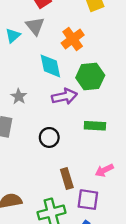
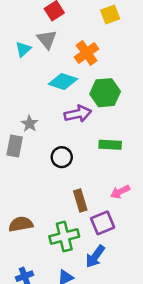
cyan diamond: (50, 66) -> (63, 81), turned -60
gray star: (19, 96) -> (29, 124), moved
purple square: (88, 200) -> (103, 223), turned -30

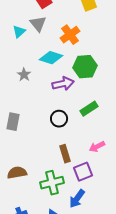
gray star: (29, 124) -> (24, 75), moved
green rectangle: (110, 145) -> (89, 109), turned -36
gray rectangle: (15, 146) -> (13, 122), moved
black circle: (62, 157) -> (59, 119), moved

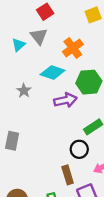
black circle: (59, 119) -> (79, 149), moved

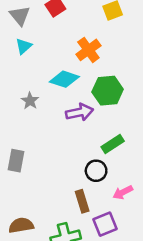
gray triangle: (39, 36) -> (20, 16), moved

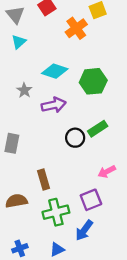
orange cross: (88, 50) -> (76, 28), moved
purple arrow: (80, 112) -> (54, 105), moved
black circle: (96, 171) -> (75, 138), moved
brown rectangle: (82, 201) -> (44, 179), moved

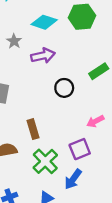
green hexagon: (93, 81) -> (82, 17), moved
green rectangle: (98, 129) -> (99, 71), moved
green cross: (56, 212) -> (45, 161), turned -30

